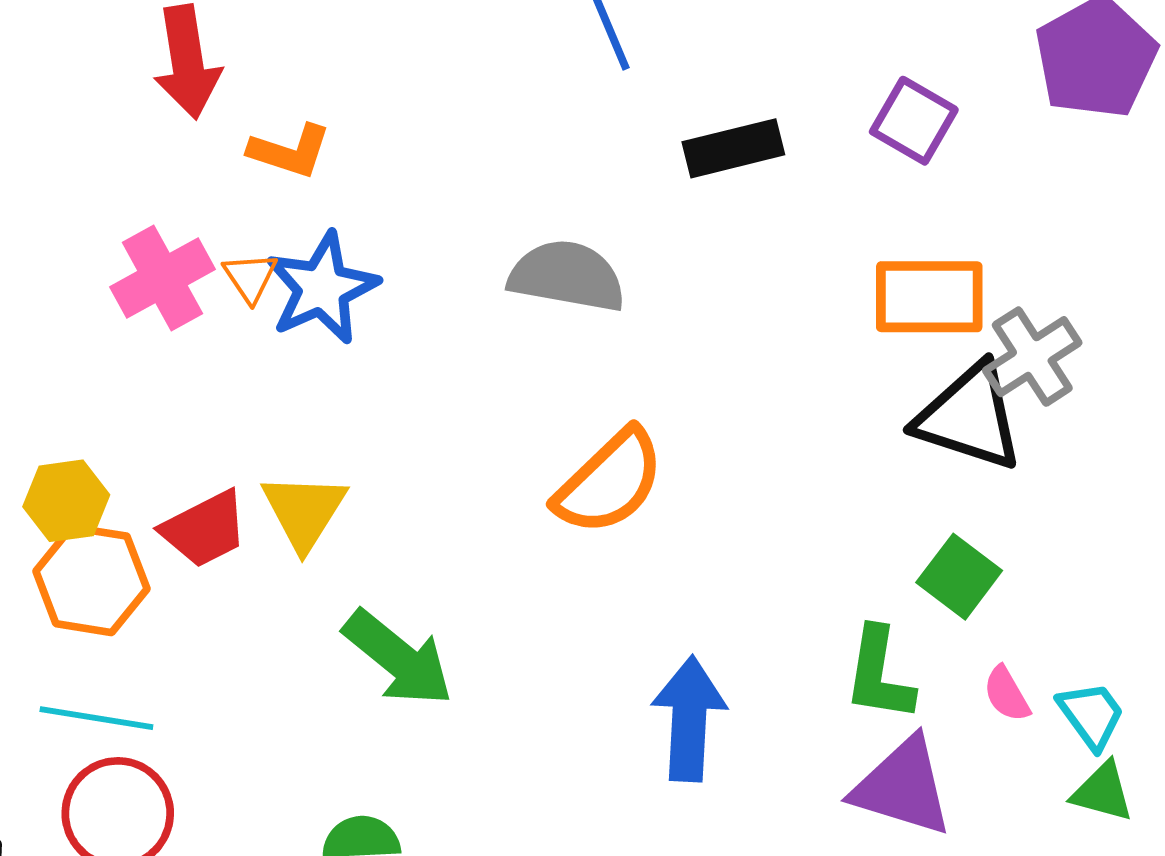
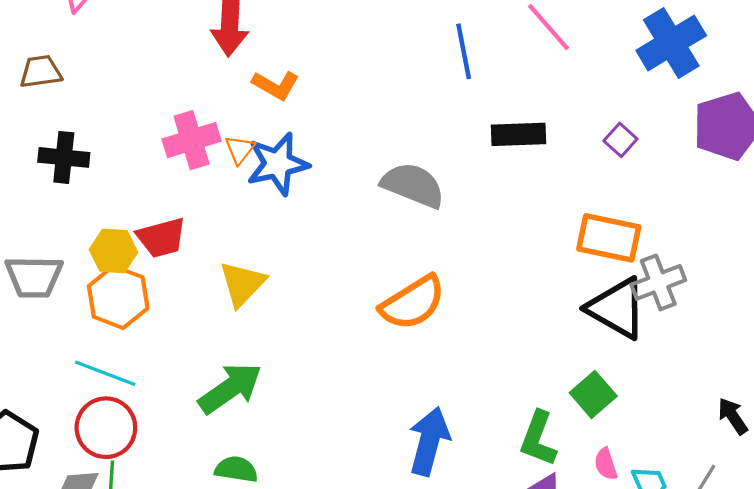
purple square: (914, 121) -> (620, 140), size x0.7
red trapezoid: (205, 529) -> (161, 238), moved
green arrow: (398, 658) -> (230, 388), moved, turned -86

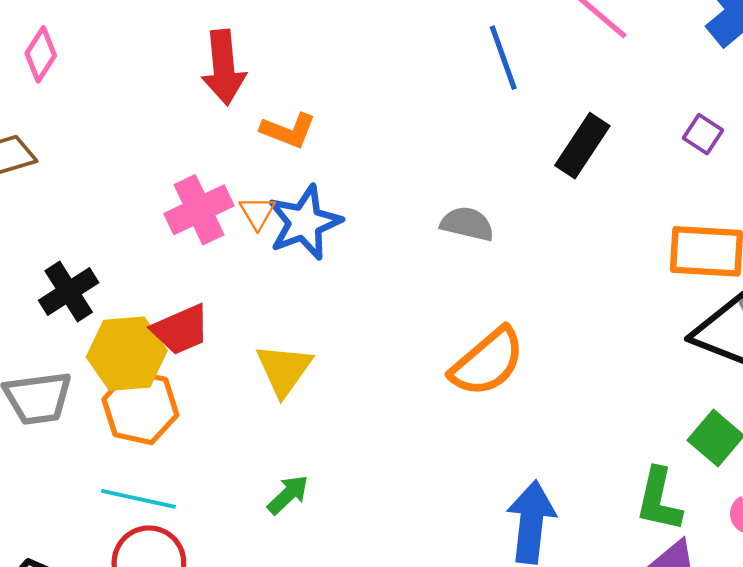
black rectangle: (519, 134) -> (582, 146), turned -46
black cross: (64, 157) -> (69, 292), moved, turned -30
gray semicircle: (413, 185) -> (467, 224), size x0.7
yellow hexagon: (113, 251) -> (127, 354), size x1.4
green arrow: (230, 388) -> (288, 495), size x0.6

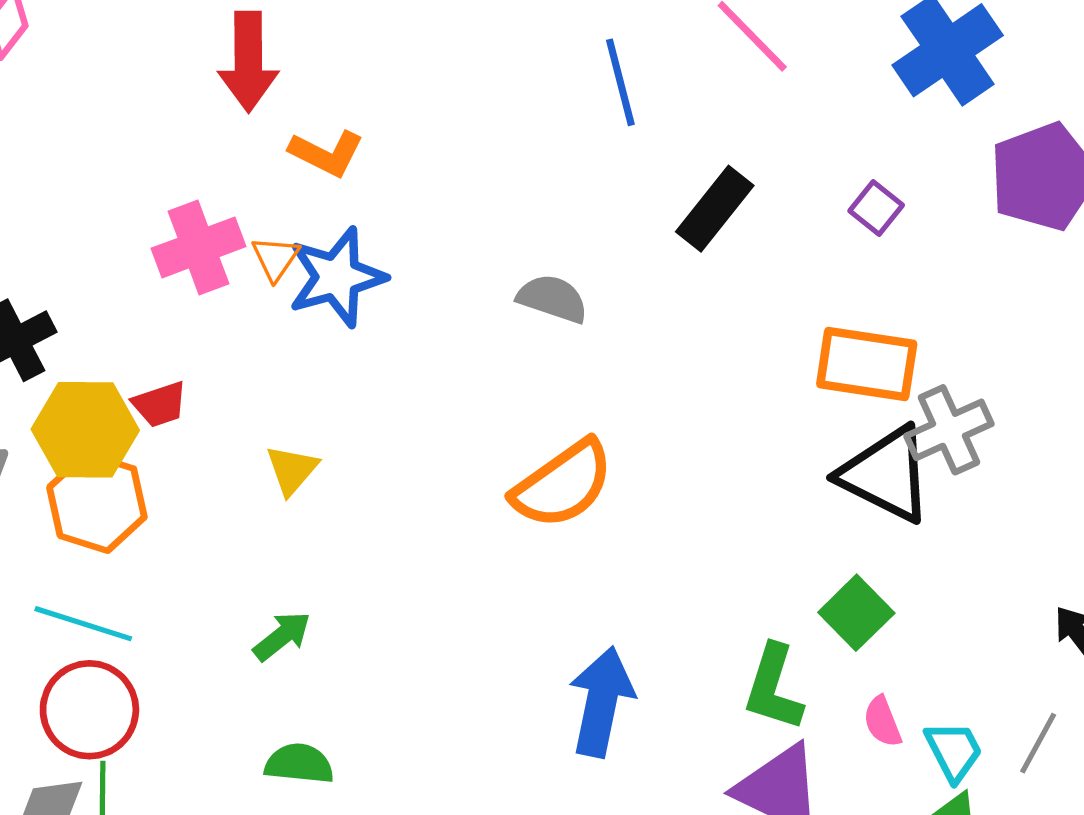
red trapezoid: (181, 330) -> (160, 404), size x0.7
yellow triangle: (284, 370) -> (292, 470), size x0.7

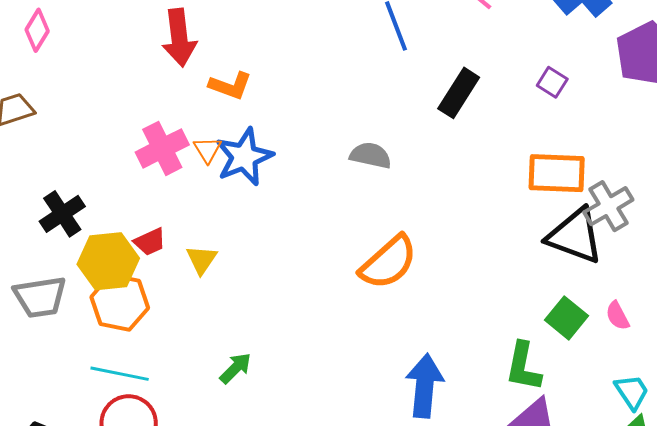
yellow triangle: (292, 470) -> (201, 260), moved
pink semicircle: (882, 722) -> (617, 316), moved

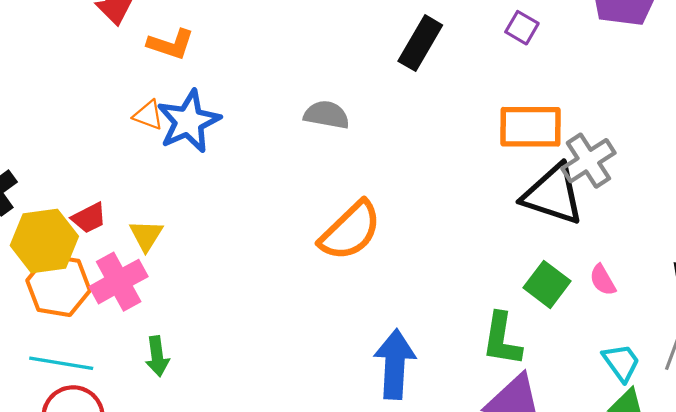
pink cross: (162, 148) -> (119, 282), moved
orange triangle: (208, 150) -> (148, 115), turned -36
green arrow: (236, 368) -> (157, 356), moved, turned 129

